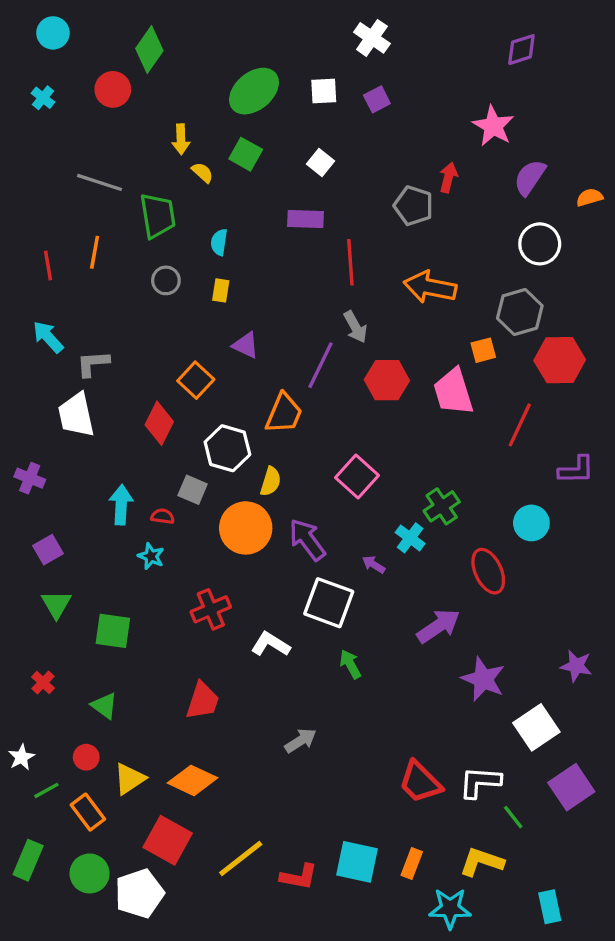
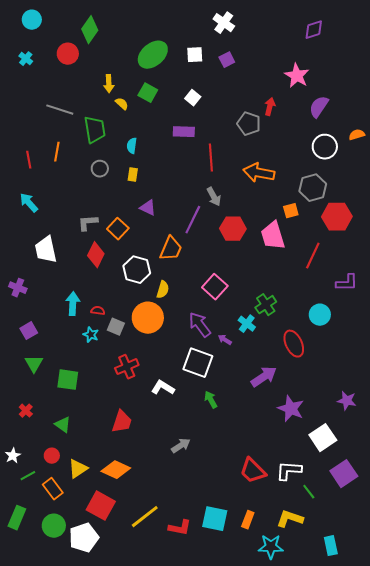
orange semicircle: (590, 197) -> (357, 135), moved
gray L-shape: (93, 364) -> (88, 223), moved
gray square: (193, 490) -> (116, 327), moved
purple arrow: (307, 540) -> (200, 325), moved

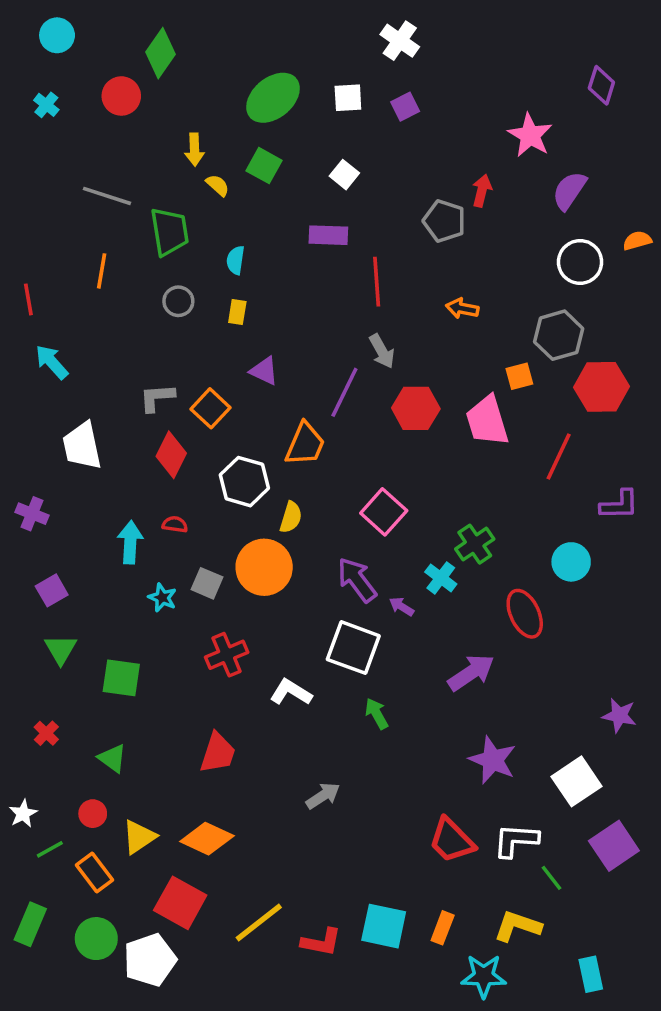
purple diamond: (314, 30) -> (601, 85), moved, turned -55
red line: (29, 160) -> (28, 299), moved
orange arrow: (259, 173) -> (462, 308), size x0.6
red semicircle: (98, 311) -> (175, 524), moved
purple star: (291, 409) -> (493, 760), moved

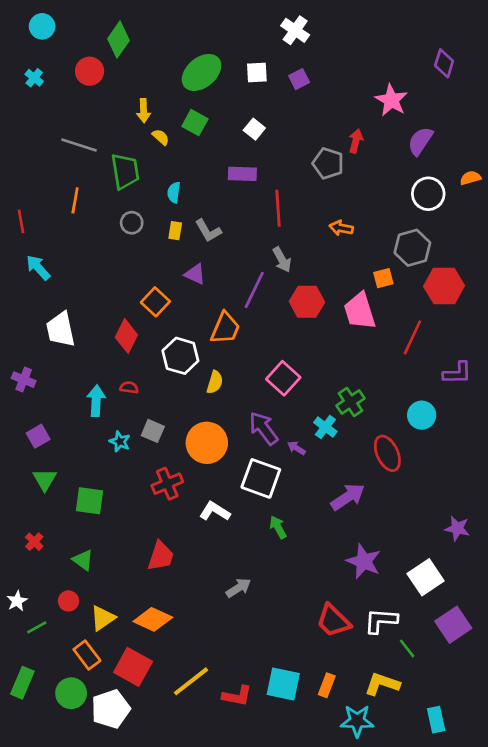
gray L-shape: (157, 398) -> (208, 231), moved, turned -116
orange circle: (264, 567) -> (207, 443), moved
orange rectangle: (94, 872) -> (87, 655), moved

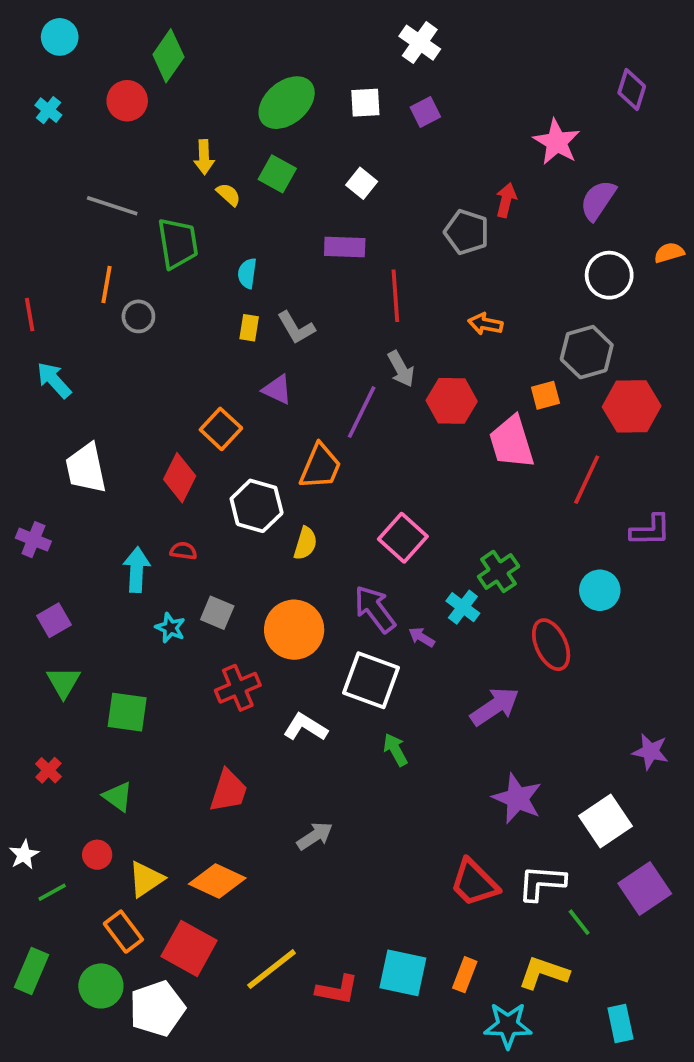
gray circle: (132, 223) -> (138, 316), moved
red hexagon: (307, 302) -> (452, 401), moved
gray arrow: (238, 588) -> (315, 836), moved

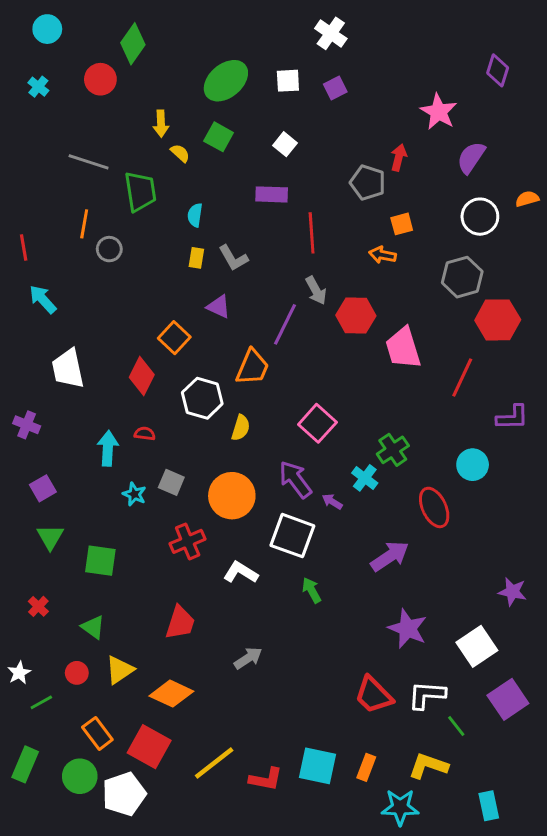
orange square: (545, 395) -> (402, 224), moved
yellow triangle: (146, 879) -> (120, 670), moved

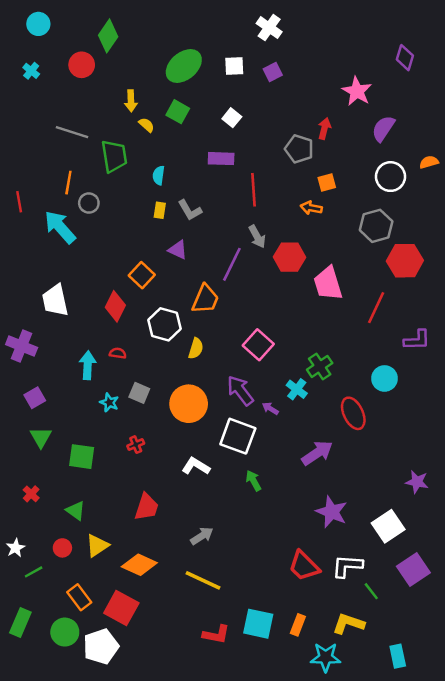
cyan arrow: (43, 299) -> (60, 227), moved, size x1.4
purple cross: (27, 425) -> (22, 346), size x1.4
red cross: (188, 541) -> (136, 445), moved, size x0.6
yellow line: (214, 763) -> (203, 580), moved, turned 63

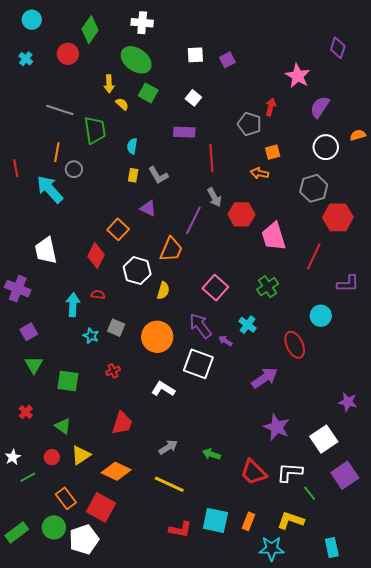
white cross: (269, 28) -> (142, 23), moved, turned -30
green ellipse: (184, 66) -> (136, 60), moved, turned 76
green cross: (320, 366) -> (268, 287), moved
green arrow: (253, 481) -> (211, 454), moved, turned -42
green rectangle: (20, 622) -> (17, 532), moved, turned 30

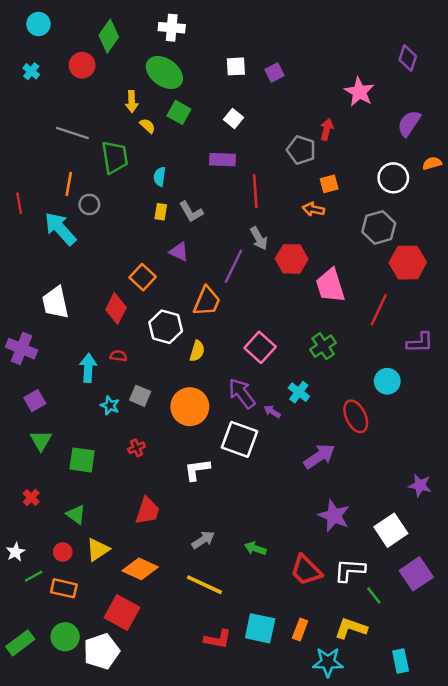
purple semicircle: (320, 107) -> (409, 123), moved
white L-shape: (163, 389) -> (197, 470), turned -40
orange rectangle: (66, 498) -> (64, 588), moved, turned -40

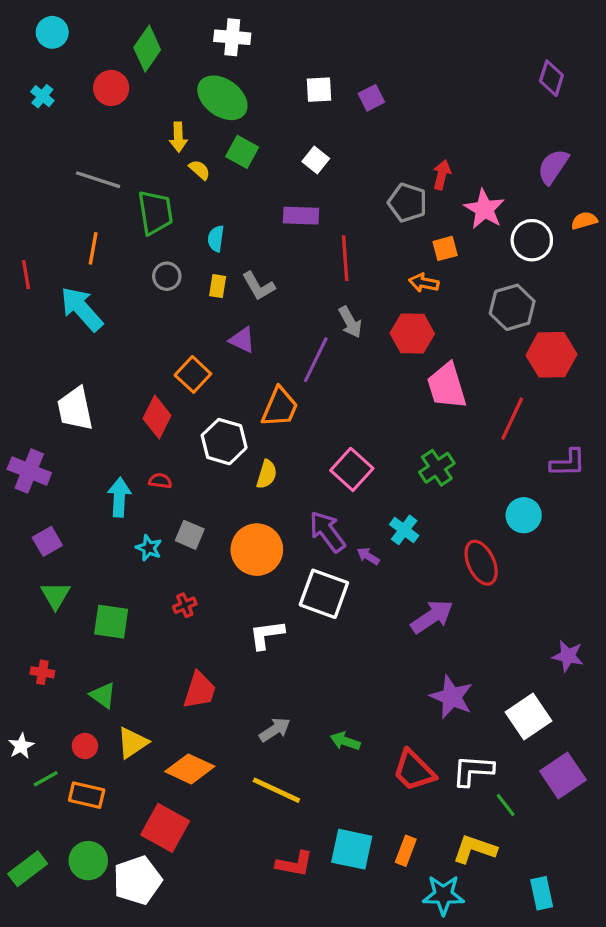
pink star: (359, 92) -> (484, 209), moved
gray circle: (89, 204) -> (167, 276), moved
red hexagon: (292, 259) -> (412, 334), moved
red cross: (31, 497) -> (42, 672), turned -35

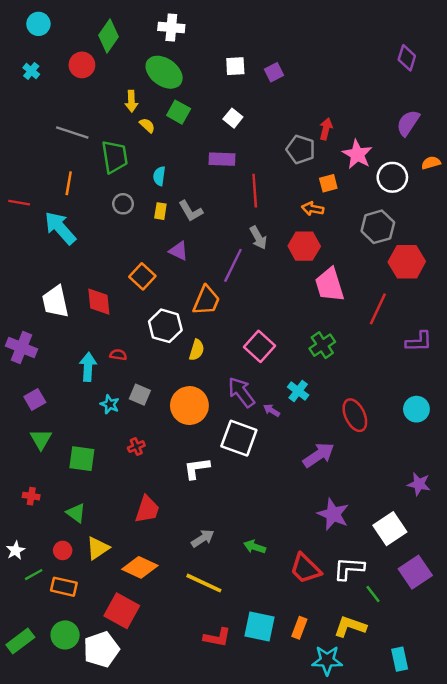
red line: (26, 275) -> (19, 203), turned -70
red diamond: (157, 417) -> (99, 302), moved, turned -32
cyan circle: (524, 515) -> (416, 409), moved

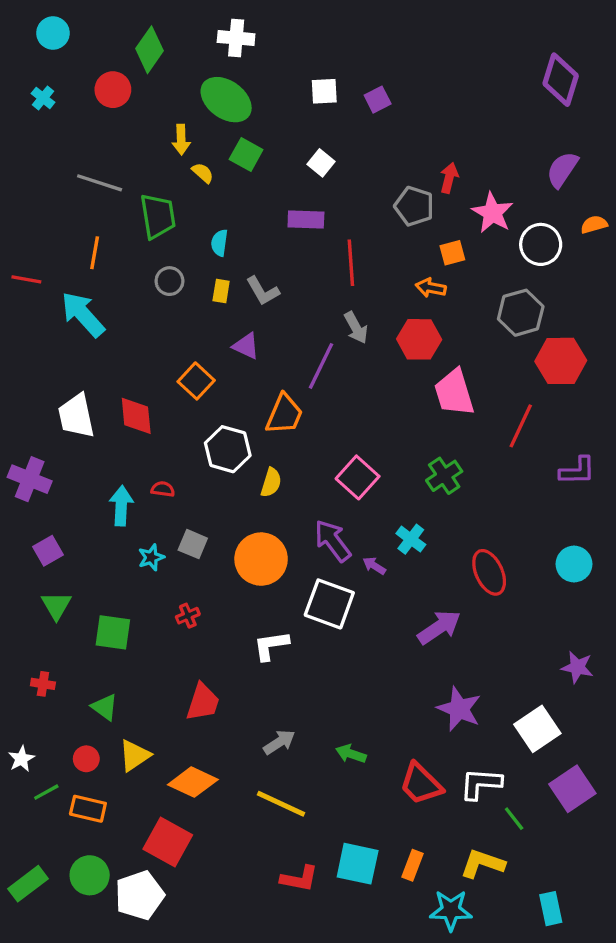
purple diamond: (407, 58) -> (561, 80), size x1.4
cyan star: (110, 404) -> (151, 557), turned 30

